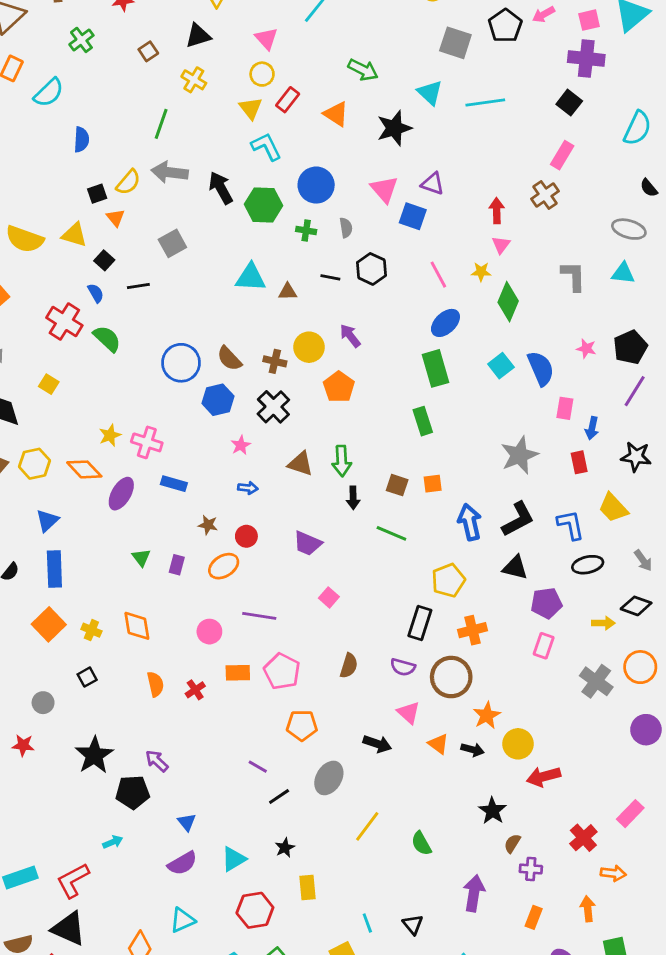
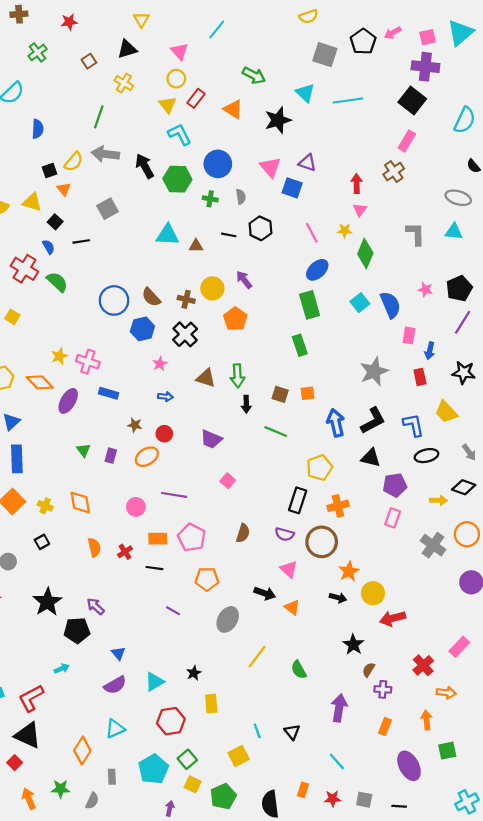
black square: (569, 103) -> (412, 101), size x1.4
orange triangle: (438, 744) -> (292, 607), moved
black line: (279, 796) -> (154, 568), moved, turned 42

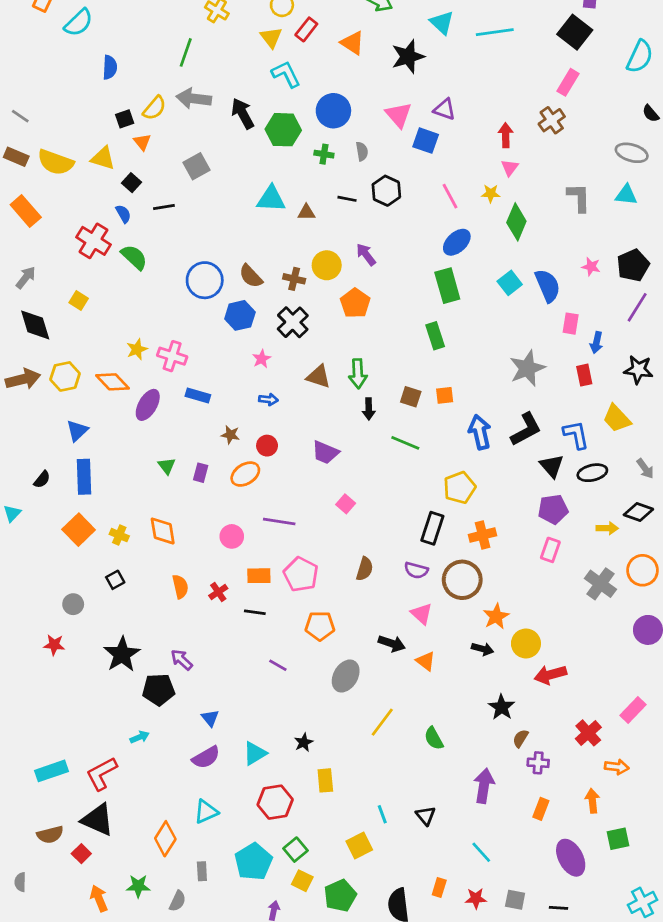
black triangle: (371, 458) -> (552, 466), moved, turned 35

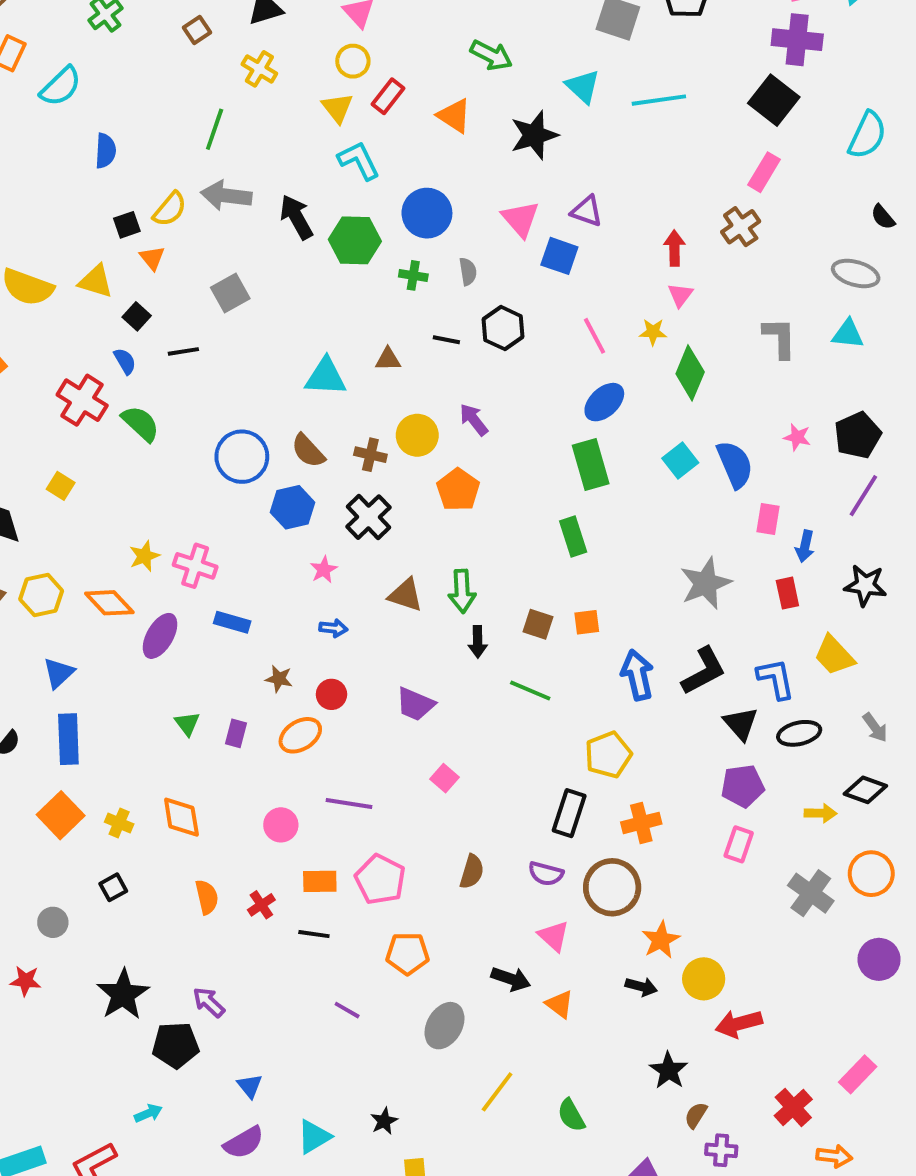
cyan triangle: (271, 199) -> (326, 377), moved

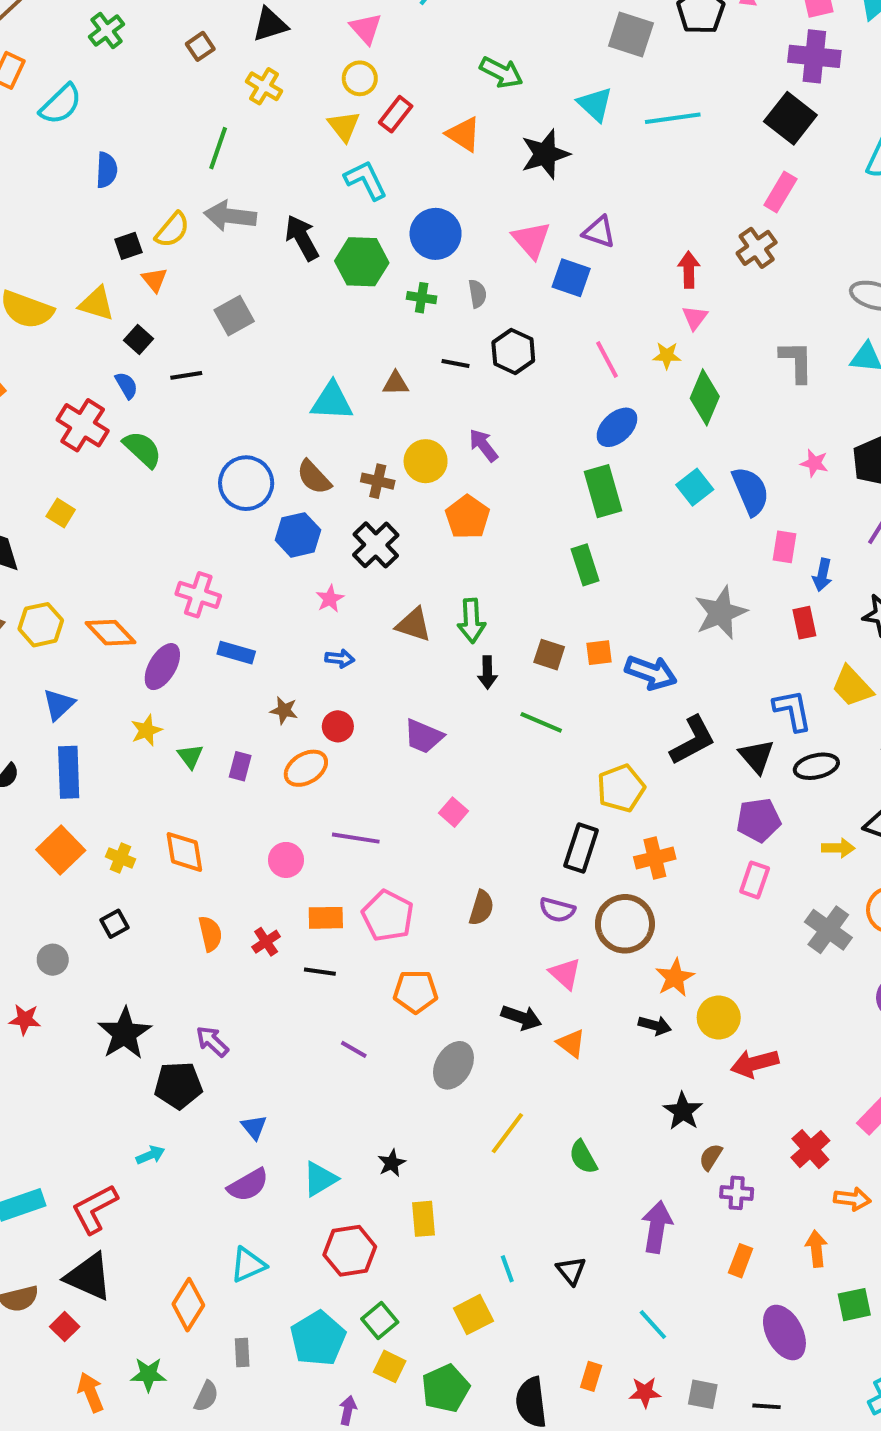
yellow star: (144, 556) -> (146, 730), moved
black L-shape: (704, 671) -> (693, 740), moved
blue arrow: (637, 675) -> (651, 673), moved, turned 123

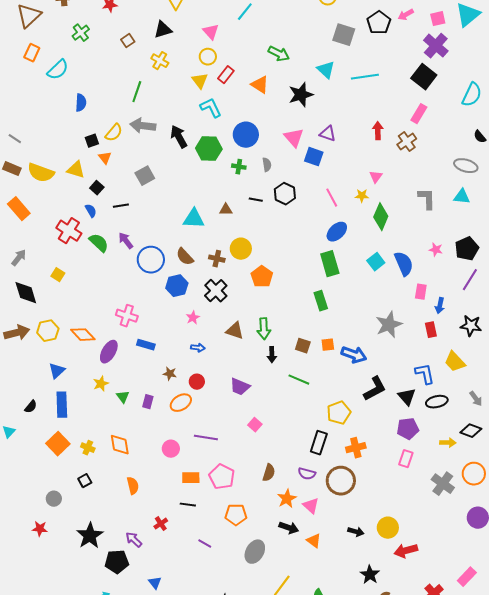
purple cross: (814, 56) -> (436, 46), turned 35
red arrow: (689, 270) -> (378, 131), moved
purple arrow: (483, 445) -> (126, 241), moved
red cross: (266, 942) -> (161, 524), moved
orange star: (675, 978) -> (287, 499), moved

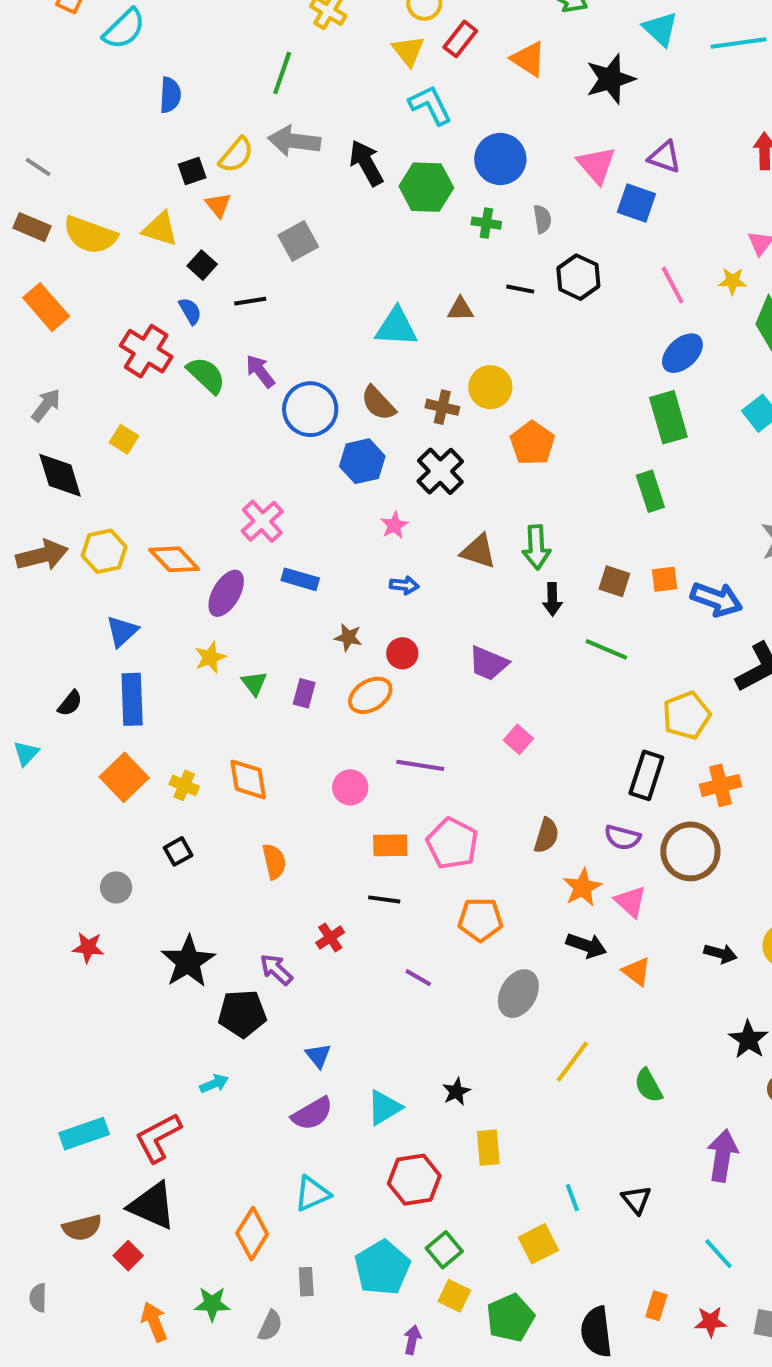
pink cross: (127, 316) -> (262, 521), turned 30

